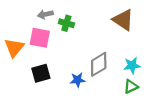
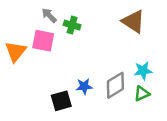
gray arrow: (45, 14) -> (49, 15), turned 56
gray diamond: (99, 64) -> (115, 85), moved
black square: (41, 73) -> (61, 101), moved

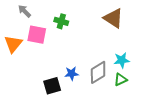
gray arrow: (49, 15) -> (24, 11), moved

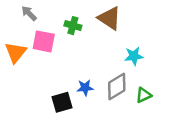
brown triangle: (113, 18) -> (109, 18), moved
cyan star: (122, 60) -> (134, 56), moved

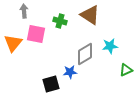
gray arrow: (29, 13) -> (24, 11), turned 40
gray diamond: (117, 86) -> (85, 54), moved
green triangle: (144, 95) -> (126, 70), moved

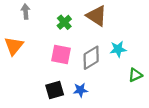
green cross: (60, 21) -> (64, 22), turned 32
pink square: (36, 34) -> (61, 55), moved
blue star: (70, 72) -> (80, 90), moved

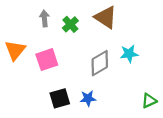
gray arrow: (26, 12) -> (44, 18), moved
pink square: (61, 55) -> (47, 60), moved, turned -30
green triangle: (135, 75) -> (149, 101), moved

